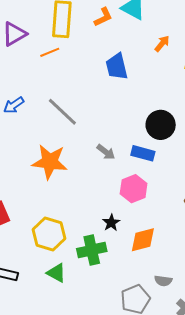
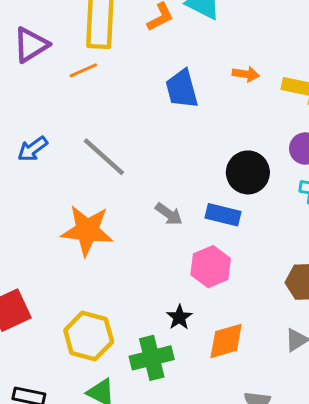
orange arrow: (162, 44) -> (246, 74), moved, turned 60

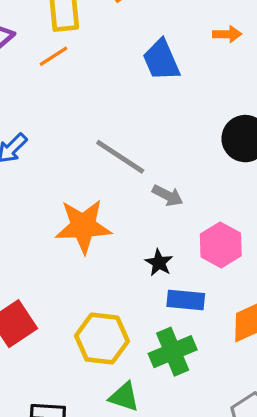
gray line: (104, 157) -> (120, 157), moved
blue rectangle: (223, 215) -> (186, 300), moved
black star: (179, 317) -> (159, 263), moved

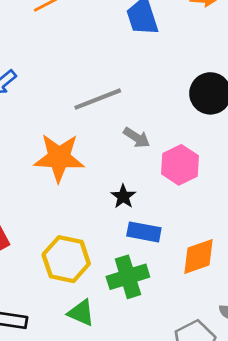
gray line: (120, 157) -> (98, 99), turned -60
pink hexagon: (221, 245) -> (180, 165), moved

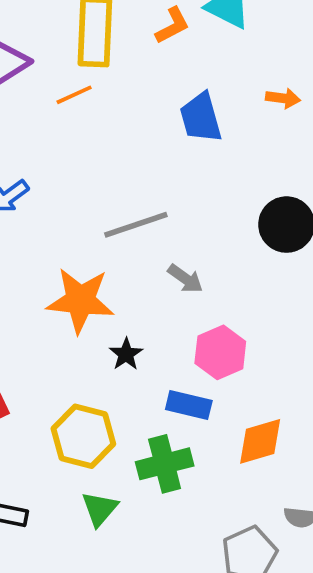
pink hexagon: (180, 165) -> (220, 352), moved
black star: (123, 196) -> (126, 354), moved
green triangle: (81, 313) -> (100, 509), turned 44

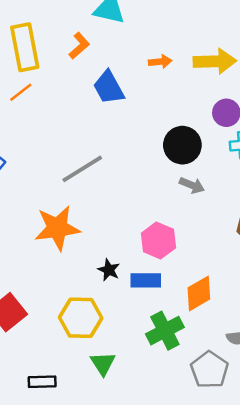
orange L-shape: (173, 25) -> (79, 46), moved
gray arrow: (185, 279) -> (192, 185), moved
black star: (126, 354) -> (109, 270), moved
green cross: (165, 464) -> (165, 331), moved

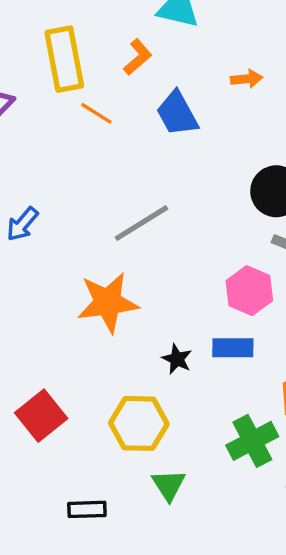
orange line: (21, 92) -> (96, 113), moved, turned 70
pink hexagon: (158, 240) -> (249, 291), moved
blue rectangle: (146, 280) -> (233, 348), moved

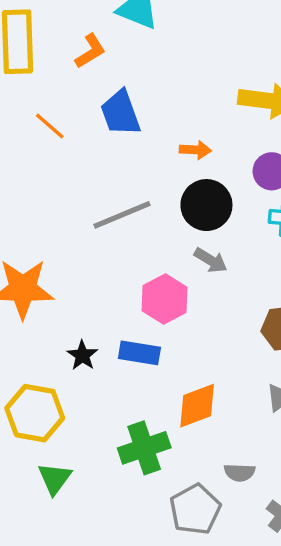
orange arrow: (247, 79) -> (195, 150), moved
orange line: (96, 113) -> (50, 126), moved
gray line: (141, 223) -> (122, 215), moved

